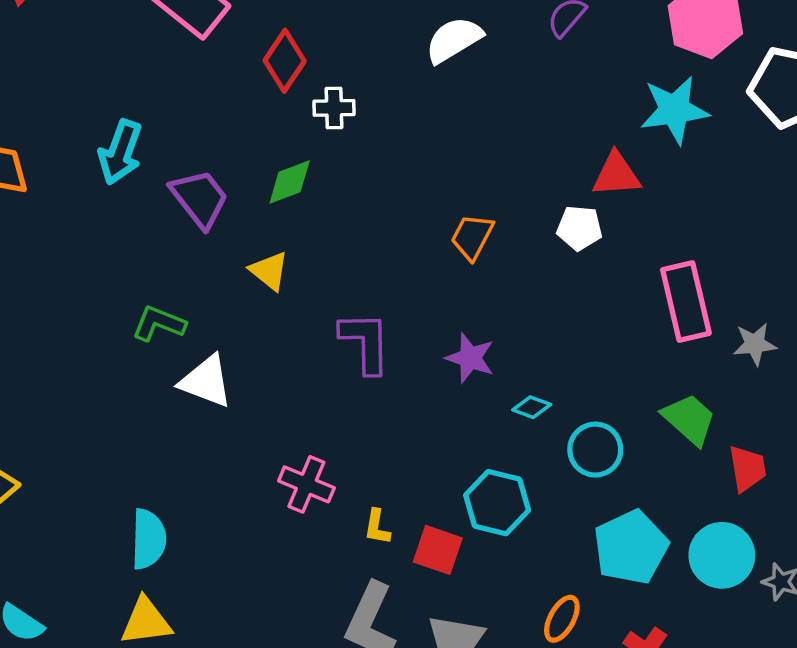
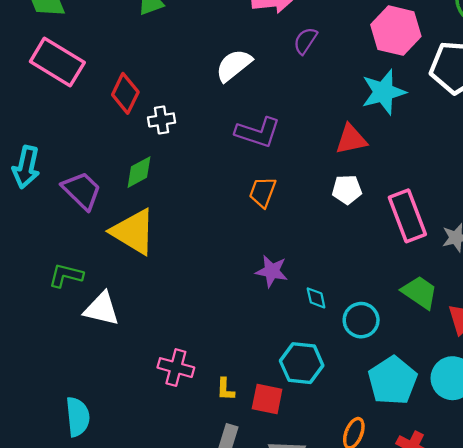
white pentagon: (579, 228) -> (347, 189), moved
yellow triangle: (269, 271) -> (133, 232), size x1.8
purple L-shape: (365, 342) -> (258, 132), moved, turned 117
cyan diamond: (532, 407) -> (316, 298), turned 65

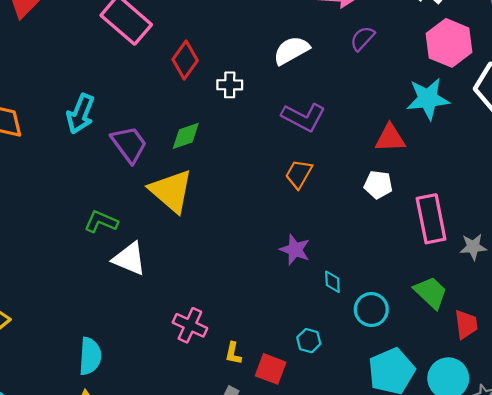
white cross: (162, 120) -> (230, 85), moved
cyan hexagon: (302, 363) -> (309, 341), size x0.6

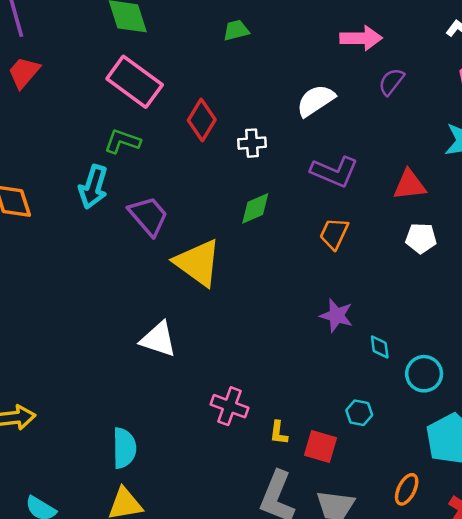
green diamond: (186, 136) -> (255, 208), moved
red triangle: (390, 138) -> (410, 185), moved
green L-shape: (101, 222) -> (122, 141), moved

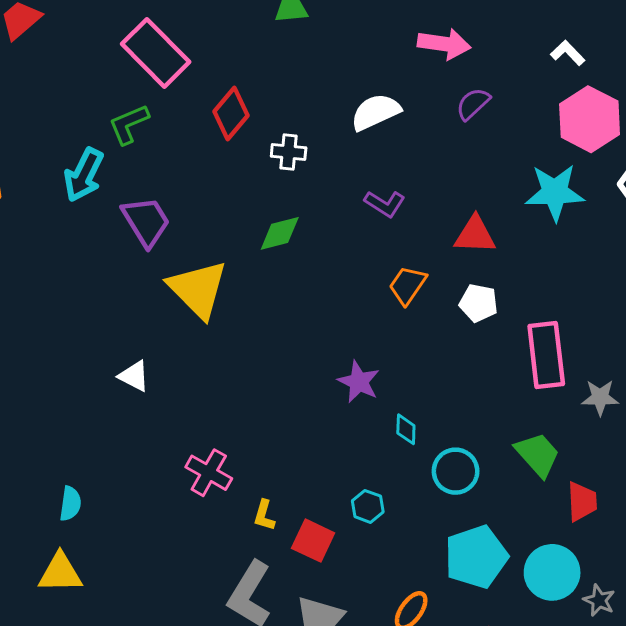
green L-shape: (122, 141) -> (129, 124), turned -51
purple L-shape: (334, 172) -> (385, 204), size x0.7
orange trapezoid: (334, 233) -> (407, 285), moved
white triangle: (158, 339) -> (134, 376), size x0.7
cyan semicircle: (124, 448) -> (70, 504), size x0.7

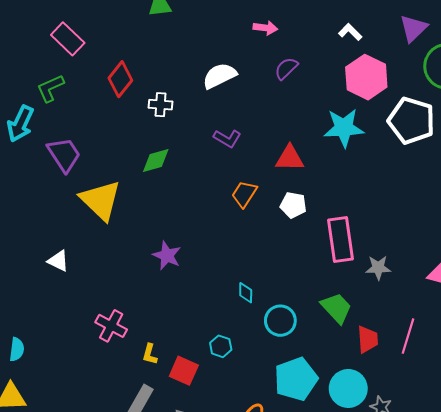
pink arrow: (444, 44) -> (265, 28), size x0.7
pink rectangle: (156, 53) -> (68, 39), size x0.7
purple star: (359, 382) -> (167, 255), moved

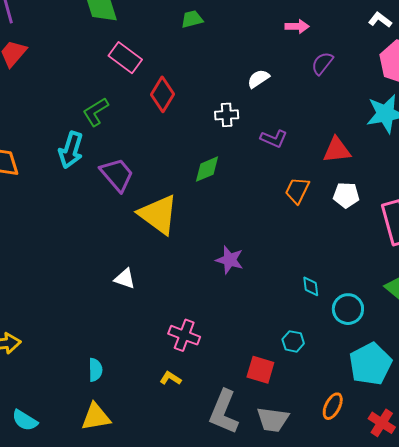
pink rectangle: (68, 39) -> (125, 58), moved
white semicircle: (219, 76) -> (258, 79), size x0.7
white cross: (160, 105) -> (227, 115), moved
yellow L-shape: (150, 354) -> (170, 378), moved, turned 115

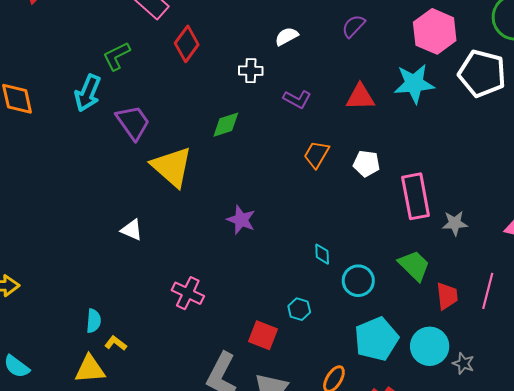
red triangle: (337, 150) -> (360, 97), moved
yellow L-shape: (170, 378) -> (116, 343), moved

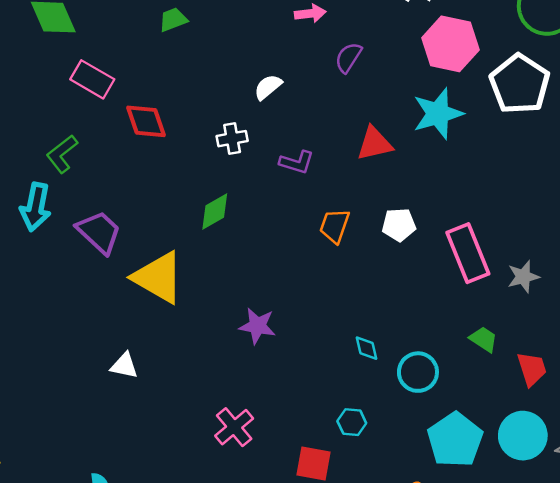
red diamond: (187, 44) -> (146, 121), turned -44
white pentagon: (482, 73) -> (520, 84), turned 30
green trapezoid: (414, 265) -> (484, 339), size x0.7
pink cross: (188, 293) -> (234, 427), moved, turned 36

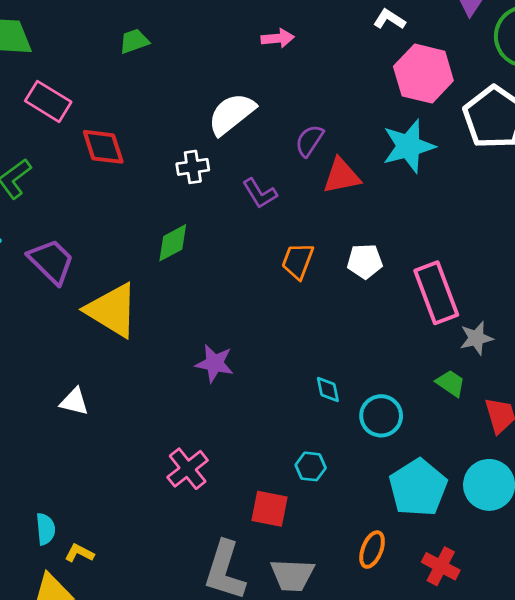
purple semicircle: (348, 57) -> (309, 141), moved
white semicircle: (268, 87) -> (232, 114), size x1.6
purple L-shape: (297, 162) -> (260, 193), turned 40
gray star: (523, 277) -> (476, 338), moved

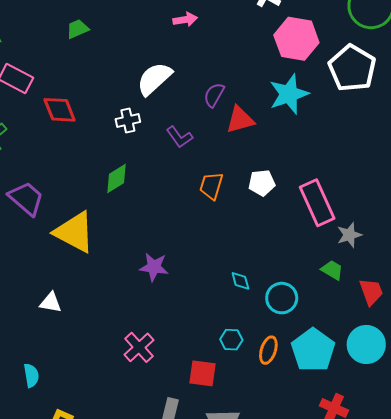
cyan semicircle: (46, 529) -> (31, 375), moved
orange ellipse: (372, 550) -> (268, 350), moved

